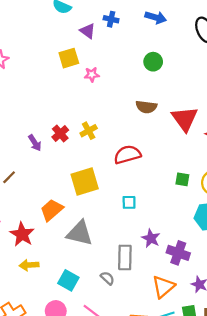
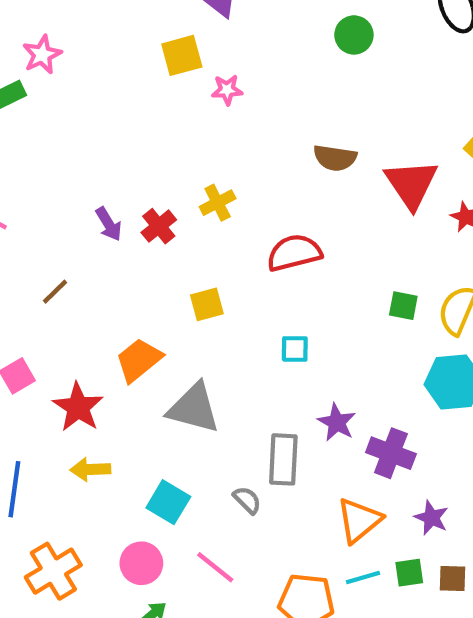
green circle: (153, 62) -> (354, 35), moved
red cross: (60, 133) -> (159, 226), moved
yellow square: (85, 181) -> (207, 304), size x0.6

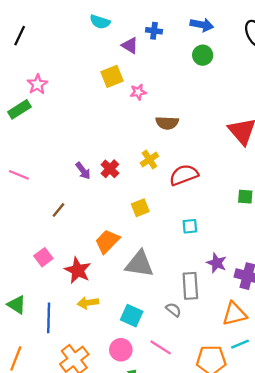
brown semicircle: (335, 158) -> (167, 123), moved
yellow cross: (218, 203) -> (149, 160), moved
orange triangle: (359, 520) -> (234, 314), turned 32

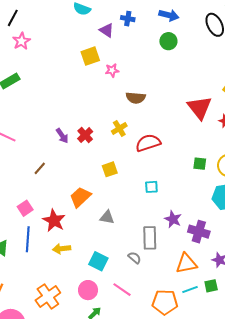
pink star: (37, 84) -> (21, 41), moved
gray triangle: (139, 264) -> (107, 217), size x0.6
blue line: (49, 318) -> (28, 239), moved

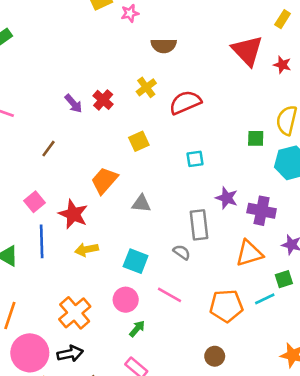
green square: (200, 164) -> (256, 138), moved
cyan line: (190, 289) -> (265, 299), moved

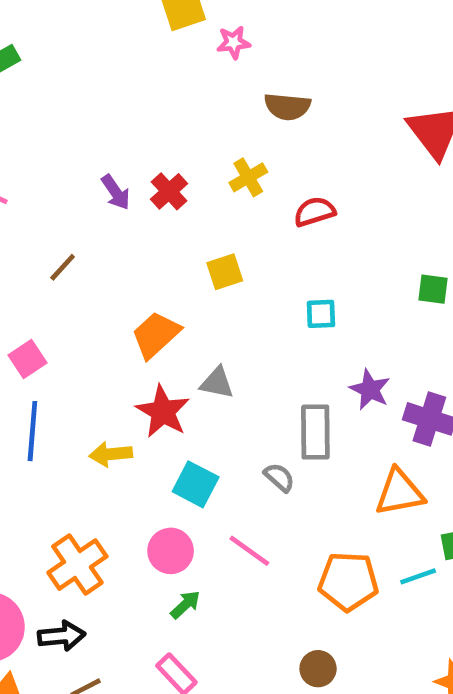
red semicircle: (185, 102) -> (315, 212), size x0.7
red star: (73, 214) -> (163, 412), moved

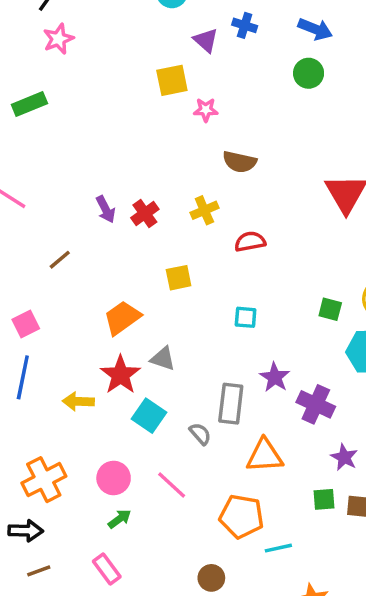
cyan square: (196, 484) -> (149, 416), moved
orange triangle: (399, 492) -> (265, 456), moved
cyan line: (418, 576) -> (278, 548), moved

